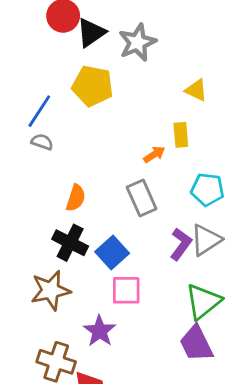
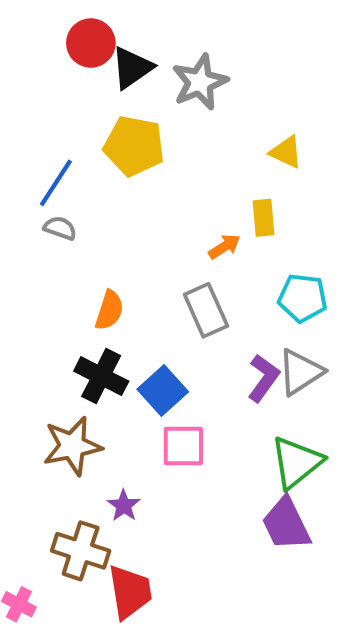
purple star: (100, 331) -> (124, 506), moved, size x0.7

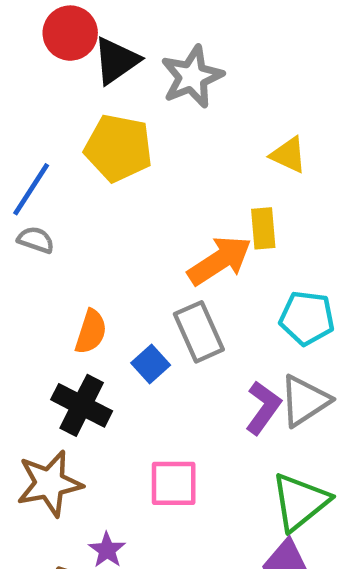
orange arrow: (224, 247) -> (220, 261), size x1.8
blue square: (163, 390) -> (151, 364), moved, size x0.7

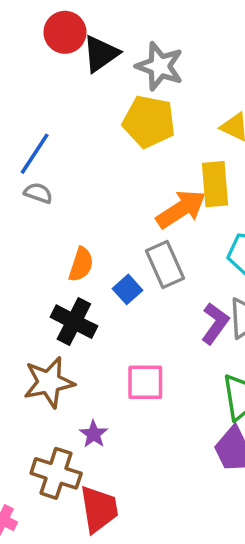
gray star: (192, 77) -> (160, 66), turned -30
yellow pentagon: (118, 148) -> (149, 122), moved
yellow rectangle: (263, 228) -> (215, 184), size x1.4

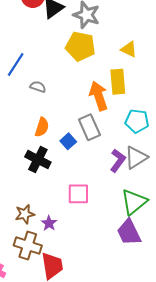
gray semicircle: (38, 193) -> (38, 87), moved
orange arrow: (181, 209) -> (99, 96), turned -76
brown star: (49, 382) -> (25, 214), moved, size x0.7

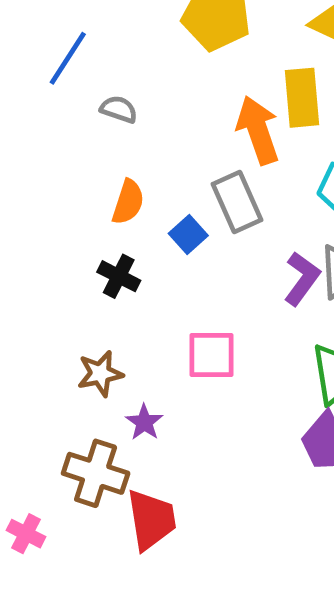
black cross: (38, 160) -> (119, 276), size x0.7
brown star: (25, 214) -> (100, 374), moved

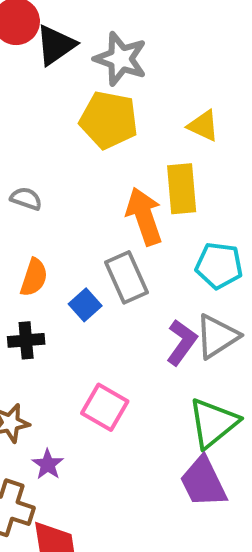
black cross: (119, 276) -> (26, 340), turned -32
pink square: (212, 355) -> (105, 407), turned 30

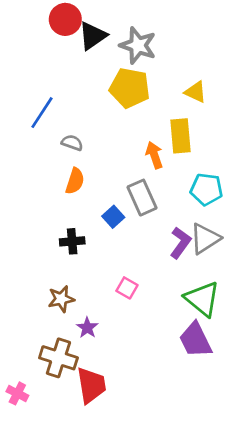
orange arrow: (144, 216) -> (154, 155), size x0.7
orange semicircle: (34, 277) -> (75, 181), moved
pink square: (105, 407) -> (127, 288), size x0.7
green triangle: (213, 423) -> (202, 299), turned -42

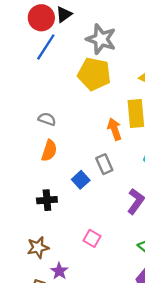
black triangle: (93, 36) -> (64, 14), moved, size x0.7
blue line: (42, 113) -> (46, 47), moved
gray rectangle: (142, 198) -> (104, 164), size x0.7

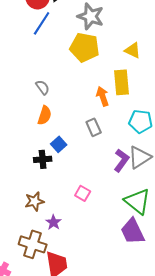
gray semicircle: (47, 119) -> (43, 87), turned 35
blue square: (81, 180) -> (59, 144), moved

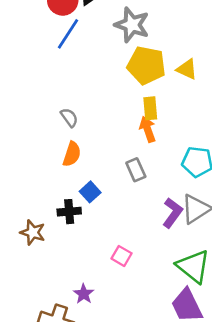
yellow pentagon: (85, 47) -> (146, 65), moved
yellow rectangle: (122, 82) -> (150, 108), moved, size x0.7
brown star: (35, 201) -> (33, 232), moved, turned 30

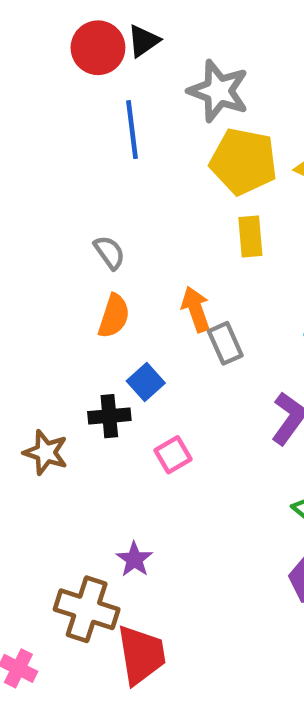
blue line: (68, 34) -> (132, 130), moved, turned -40
orange arrow: (148, 129) -> (196, 309), moved
pink square: (121, 256) -> (173, 455), moved, turned 30

